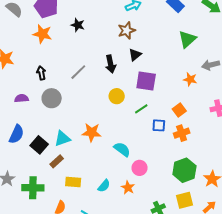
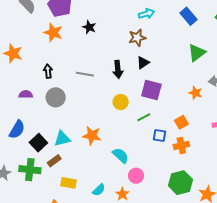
gray line: (78, 72) -> (85, 74), turned 48
green cross: (33, 188) -> (30, 170), moved

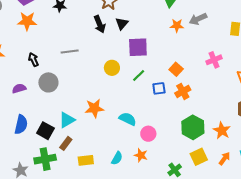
black arrow: (118, 69) -> (100, 24), moved
orange star: (195, 93) -> (177, 26), moved

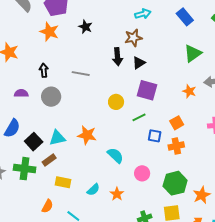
orange star: (177, 26) -> (189, 91), moved
pink circle: (148, 134) -> (142, 173), moved

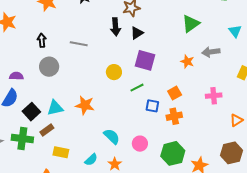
purple semicircle: (21, 93) -> (16, 76), moved
cyan semicircle: (115, 155) -> (112, 136), moved

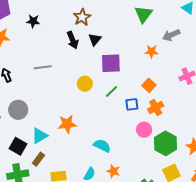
gray circle: (49, 67) -> (18, 110), moved
pink circle: (140, 144) -> (144, 130), moved

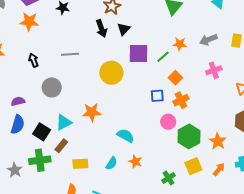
gray arrow: (171, 35) -> (208, 40), moved
yellow circle: (85, 84) -> (111, 73), size x1.5
green line: (111, 91) -> (163, 57), moved
gray circle: (18, 110) -> (52, 87), moved

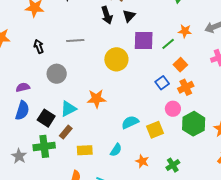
blue square: (157, 96) -> (162, 83), turned -32
cyan semicircle: (126, 136) -> (130, 122), turned -54
orange star: (135, 162) -> (142, 161), moved
yellow square: (193, 166) -> (155, 130), moved

